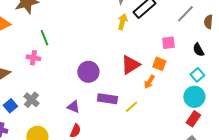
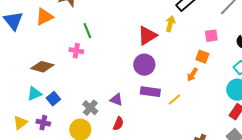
yellow arrow: (122, 22) -> (170, 24), moved
red triangle: (130, 65) -> (147, 36), moved
purple circle: (88, 72) -> (144, 65), moved
gray cross: (31, 100) -> (90, 108), moved

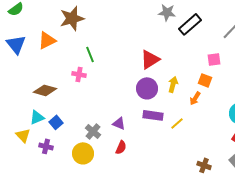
yellow arrow: (170, 24) -> (173, 84), moved
yellow triangle: (20, 123) -> (23, 135), moved, turned -35

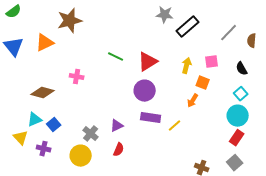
green line: (90, 54) -> (116, 57), moved, turned -42
yellow arrow: (173, 84) -> (187, 66), moved
purple triangle: (119, 123) -> (117, 126), turned -48

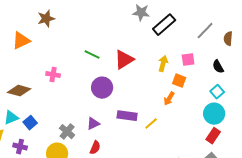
brown star: (70, 21) -> (46, 19), size x0.7
purple circle: (145, 91) -> (102, 88), moved

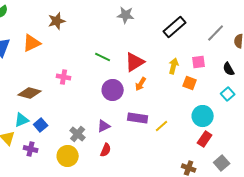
gray star: (141, 13) -> (126, 15), moved
orange arrow: (169, 99) -> (141, 84), moved
cyan circle: (214, 114) -> (203, 116), moved
red rectangle: (213, 136) -> (205, 139), moved

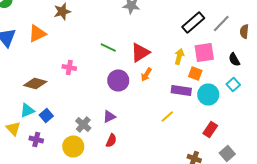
black rectangle: (175, 27) -> (193, 22), moved
pink square: (199, 62) -> (204, 52), size x1.5
cyan circle: (203, 116) -> (208, 94), moved
purple rectangle: (138, 118) -> (181, 90), moved

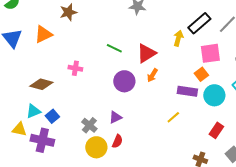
yellow arrow: (179, 56) -> (178, 38), moved
orange square: (195, 74) -> (201, 74), turned 32
yellow triangle: (13, 128) -> (19, 129), turned -35
purple cross: (36, 140) -> (42, 140), size x1.6
yellow circle: (73, 146) -> (96, 147), moved

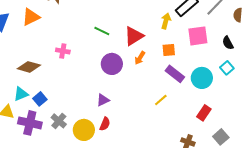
orange square: (201, 74) -> (169, 50), moved, turned 32
purple rectangle: (187, 91) -> (175, 74), turned 30
gray cross: (89, 125) -> (59, 121), moved

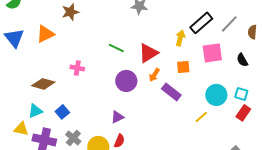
cyan square: (227, 68) -> (241, 94), moved, turned -32
purple rectangle: (175, 74) -> (171, 92), moved
blue square: (40, 99) -> (62, 112), moved
yellow line: (161, 100) -> (201, 117), moved
red rectangle: (204, 113) -> (243, 113), moved

